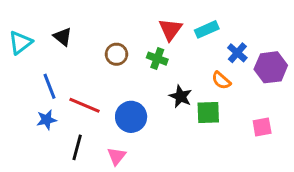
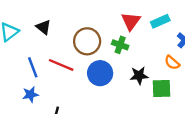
brown circle: (116, 54) -> (87, 41), size x1.5
black star: (181, 96) -> (139, 76), turned -30
red line: (84, 105) -> (61, 65), moved
blue circle: (131, 117) -> (100, 73), moved

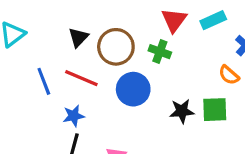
black triangle: (43, 27) -> (78, 37), moved, turned 35
black star: (139, 76) -> (182, 111), moved
blue star: (30, 94) -> (74, 116), moved

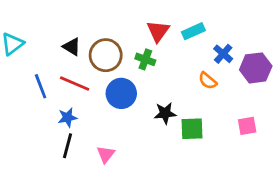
black triangle: (78, 37) -> (72, 47), turned -42
green square: (215, 110) -> (192, 129), moved

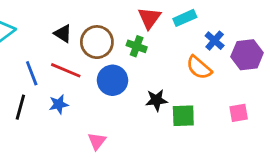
orange semicircle: (208, 81) -> (199, 68), size x1.4
black line: (67, 146) -> (20, 107), moved

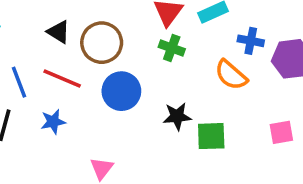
blue cross: (215, 41) -> (251, 41), turned -30
green cross: (137, 46) -> (172, 48), moved

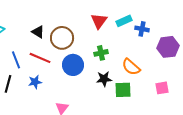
blue cross: (251, 41) -> (142, 29), moved
green cross: (172, 48) -> (101, 53), moved, turned -32
orange semicircle: (231, 75) -> (131, 67), moved

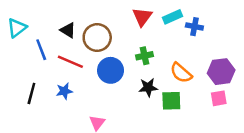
purple hexagon: (168, 47) -> (221, 72), moved
blue line: (16, 60) -> (41, 50), moved

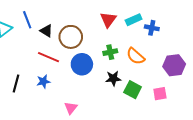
blue line: (41, 50) -> (27, 20), moved
orange semicircle: (181, 73) -> (136, 56), moved
pink square: (219, 98) -> (160, 94), moved
green square: (171, 101) -> (133, 90), turned 30

